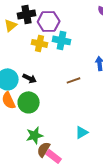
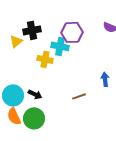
purple hexagon: (49, 21) -> (72, 32), moved
cyan cross: (62, 40) -> (60, 46), moved

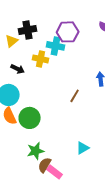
black arrow: (35, 94) -> (18, 69), moved
brown line: (79, 96) -> (75, 96), turned -40

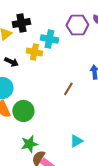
purple hexagon: (68, 32) -> (77, 25), moved

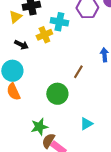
yellow cross: (34, 52) -> (44, 35), turned -35
green circle: (23, 111) -> (57, 94), moved

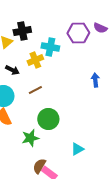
brown line: (78, 72) -> (35, 90), moved, turned 32
green star: (39, 127) -> (30, 138), moved

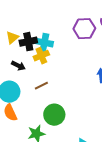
black cross: (22, 31) -> (28, 42), moved
cyan cross: (50, 47) -> (44, 43), moved

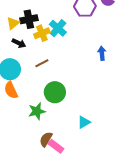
yellow triangle: (12, 38) -> (13, 23), moved
cyan cross: (44, 43) -> (58, 28), moved, turned 30

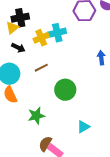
black cross: (29, 19) -> (20, 18), moved
cyan cross: (58, 28) -> (57, 33), turned 36
green circle: (55, 92) -> (65, 90), moved

